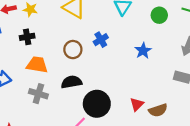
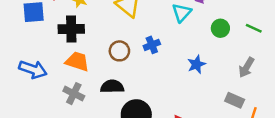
black cross: (27, 37) -> (71, 29), size x1.5

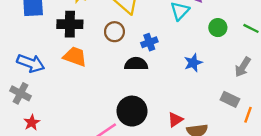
brown circle: (119, 51) -> (114, 32), moved
black semicircle: (112, 86) -> (136, 64), moved
gray cross: (74, 94) -> (20, 93), moved

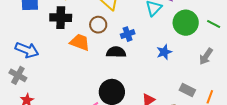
green circle: (218, 28) -> (186, 23), size x1.6
orange trapezoid: (75, 56) -> (80, 42), moved
gray rectangle: (230, 99) -> (187, 90), moved

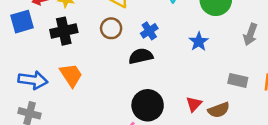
orange trapezoid: (80, 42) -> (71, 75), moved, turned 50

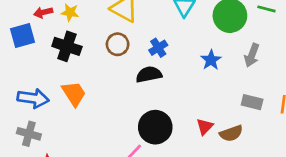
black cross: (64, 31) -> (67, 46), turned 30
gray arrow: (250, 34) -> (252, 55), moved

